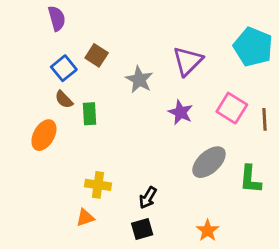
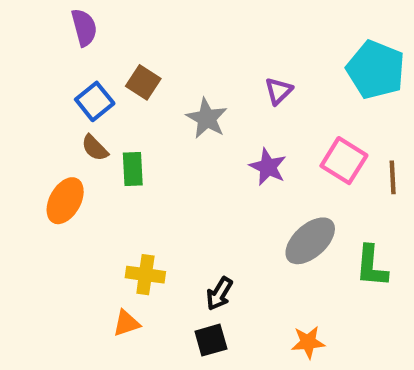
purple triangle: (188, 61) -> (278, 91), size x0.6
orange star: (208, 230) -> (308, 342), turned 30

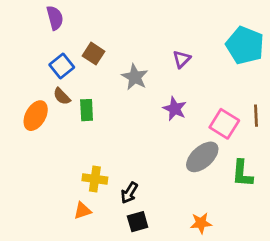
pink square: (344, 161) -> (224, 124), moved
orange ellipse: (65, 201) -> (36, 116), moved
black arrow: (219, 294) -> (129, 193), moved

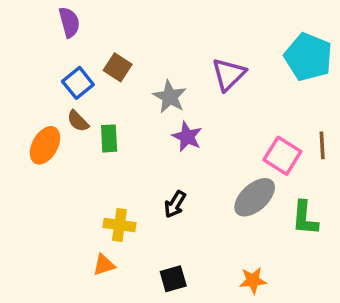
purple triangle: (182, 59) -> (229, 74), size x1.5
purple star: (175, 109) -> (187, 137), moved
black arrow: (129, 193) -> (175, 204), moved

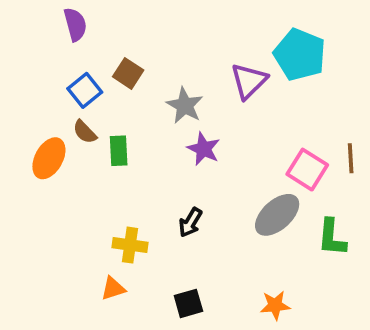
cyan pentagon: (308, 57) -> (300, 55), moved

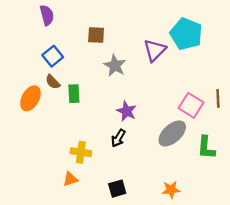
brown square: (128, 73) -> (96, 35), moved, turned -30
purple star: (204, 149) -> (127, 111), moved

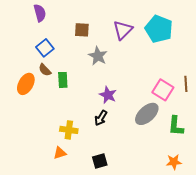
purple triangle: (155, 50) -> (123, 30), moved
orange star: (171, 190) -> (174, 162), moved

